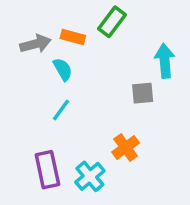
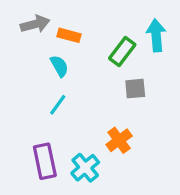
green rectangle: (112, 22) -> (122, 51), moved
gray arrow: (36, 44) -> (35, 24), moved
cyan arrow: (165, 61) -> (156, 35), moved

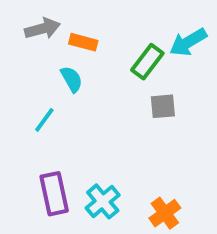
cyan arrow: (156, 35) -> (188, 42), turned -116
cyan line: (58, 105) -> (44, 120), moved
orange cross: (119, 140) -> (165, 213), moved

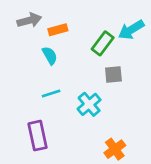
orange rectangle: (83, 42) -> (58, 30), turned -30
cyan line: (44, 120) -> (51, 94), moved, turned 36
cyan cross: (103, 201) -> (89, 104), moved

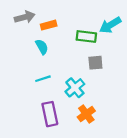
green rectangle: (103, 43) -> (86, 36), turned 60
purple rectangle: (38, 136) -> (50, 114), moved
orange cross: (115, 149) -> (86, 114), moved

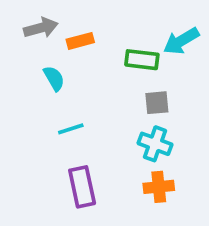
cyan semicircle: (42, 47) -> (54, 78), moved
cyan cross: (75, 88) -> (155, 144), moved, turned -30
orange cross: (86, 114) -> (159, 187), moved, turned 30

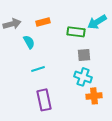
gray arrow: (41, 28) -> (12, 24), moved
orange cross: (159, 187) -> (94, 96), moved

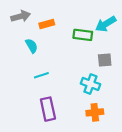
gray arrow: (12, 24) -> (21, 16), moved
gray square: (84, 55) -> (105, 60), moved
orange cross: (94, 96) -> (95, 112), moved

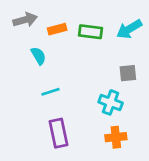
green rectangle: (83, 35) -> (91, 32), moved

